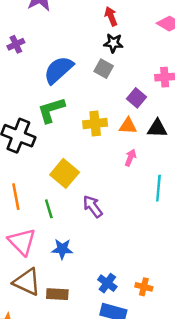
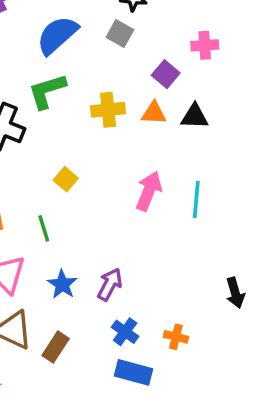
pink arrow: (130, 158) -> (149, 191), moved, size x1.6
yellow square: (65, 173) -> (66, 179), size x0.6
purple arrow: (93, 206) -> (110, 284), moved, turned 65
blue star: (62, 249) -> (62, 284), turned 30
brown rectangle: (57, 294) -> (56, 347), turned -60

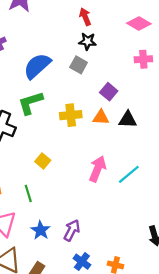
pink cross: (205, 45) -> (143, 59), moved
cyan line: (196, 200) -> (129, 174), turned 45

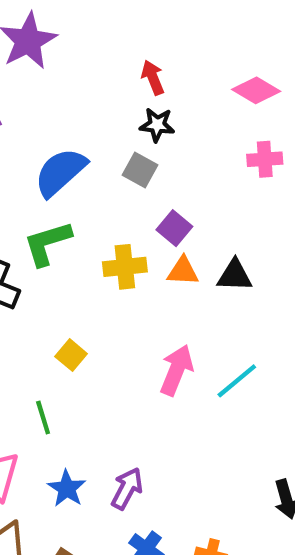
purple square: (109, 92) -> (174, 228), moved

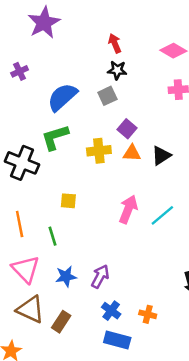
gray square: (140, 170) -> (107, 96), turned 36
black triangle: (235, 275) -> (161, 156), turned -35
yellow square: (71, 355) -> (68, 201), turned -35
blue star: (67, 488) -> (66, 276), turned 30

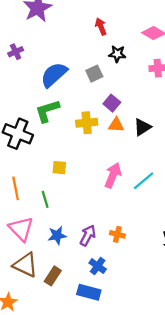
black star: (117, 70) -> (117, 54), moved
orange cross: (148, 314) -> (117, 234), moved
blue rectangle: (117, 340) -> (89, 292), moved

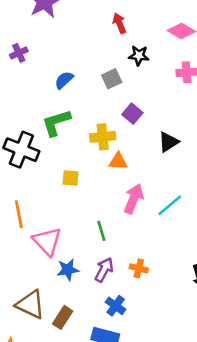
blue semicircle: (54, 75) -> (64, 80), size x0.6
orange triangle: (116, 125) -> (118, 161), moved
yellow square: (59, 168) -> (70, 178), moved
green line: (45, 199) -> (101, 231), moved
pink triangle: (21, 229) -> (47, 241), moved

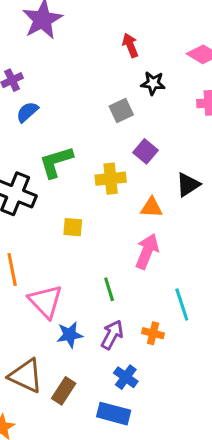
blue semicircle: (64, 80) -> (27, 112), moved
orange triangle: (118, 161) -> (152, 207), moved
cyan line: (170, 205) -> (182, 304), moved, turned -68

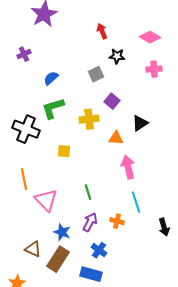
blue semicircle: (27, 112) -> (51, 78), moved
pink arrow: (147, 251) -> (128, 167), moved, turned -35
blue star: (70, 335) -> (62, 232), moved, turned 30
brown triangle: (26, 376) -> (33, 249), size x0.7
brown rectangle: (64, 391) -> (58, 259), size x1.4

